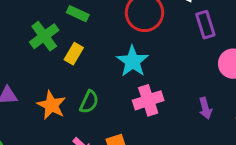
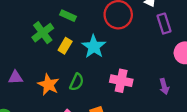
cyan star: (132, 61) -> (94, 47), moved
pink cross: (148, 100) -> (121, 81), turned 30

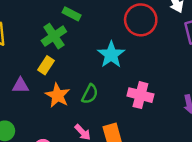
green rectangle: (68, 16) -> (72, 14), moved
yellow rectangle: (65, 46) -> (46, 65), moved

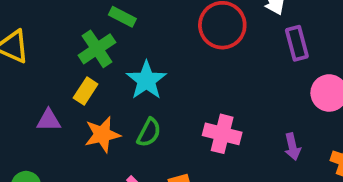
cyan star: (111, 55) -> (146, 80), moved
orange star: (58, 95) -> (102, 135), turned 30

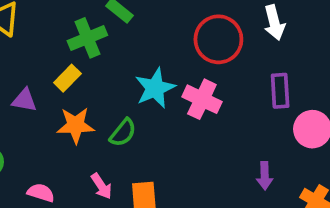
purple rectangle: (297, 43) -> (280, 91), moved
cyan star: (146, 80) -> (155, 88), moved
pink cross: (222, 134) -> (202, 99), moved

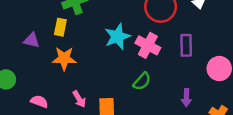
yellow rectangle: (67, 78) -> (60, 27), turned -36
purple rectangle: (280, 91) -> (186, 45), moved
green semicircle: (123, 133) -> (142, 81), moved

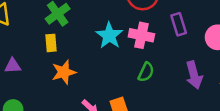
purple triangle: (31, 40) -> (13, 66), moved
purple arrow: (186, 98) -> (194, 75), size x1.5

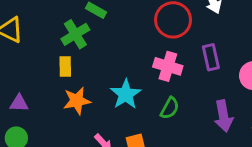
cyan star: (109, 36) -> (126, 94), moved
purple triangle: (13, 66) -> (19, 103), moved

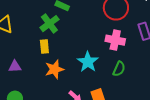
purple triangle: (19, 103) -> (15, 66), moved

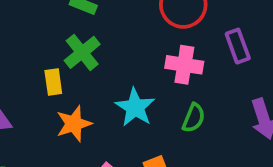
green cross: (49, 24) -> (82, 52), moved

